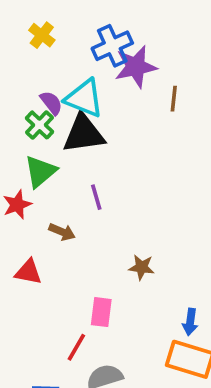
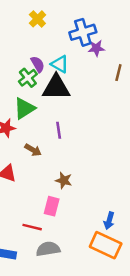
purple star: (136, 67) -> (96, 48), size x0.6
cyan triangle: (84, 98) -> (60, 64), size x0.7
brown star: (142, 267) -> (64, 180), moved
red line: (76, 347) -> (32, 227), turned 66

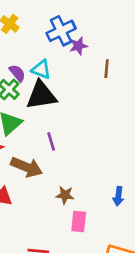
brown arrow: (33, 150) -> (27, 167), size x1.6
pink rectangle: (52, 206) -> (79, 222), moved
blue arrow: (109, 221) -> (118, 196), moved

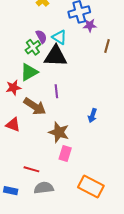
brown star: (65, 195) -> (59, 132), size x1.5
blue arrow: (118, 196) -> (92, 116), moved

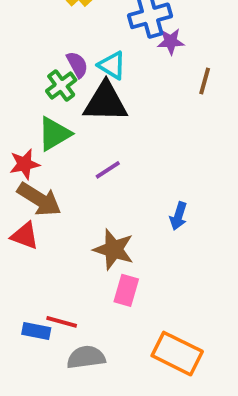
purple line: (56, 91) -> (108, 170), turned 64
brown arrow: (35, 106) -> (39, 199), moved
blue rectangle: (11, 191) -> (36, 331), moved

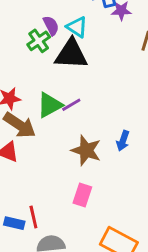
green triangle: (54, 134) -> (50, 105), moved
brown star: (114, 249) -> (86, 150), moved
red line: (62, 322) -> (33, 217), turned 60

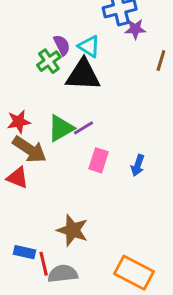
brown star: (86, 150) -> (72, 230), moved
pink rectangle: (82, 195) -> (99, 160), moved
red line: (33, 217) -> (44, 264), moved

